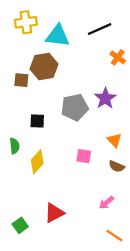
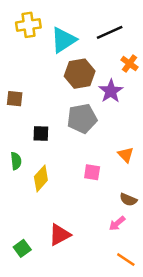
cyan triangle: (58, 36) -> (63, 40), turned -40
brown hexagon: (44, 66) -> (80, 74), moved
brown square: (21, 80) -> (15, 99), moved
purple star: (105, 98) -> (111, 91), moved
brown semicircle: (117, 166) -> (128, 200), moved

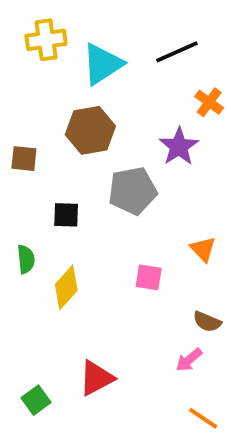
brown hexagon: (80, 74) -> (90, 130), moved

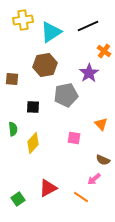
orange line: (203, 418) -> (81, 197), moved

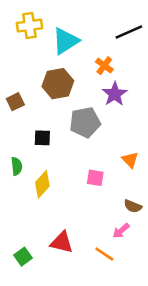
black line: (88, 26) -> (129, 32), moved
orange cross: (104, 51) -> (104, 66), moved
brown square: (12, 79) -> (15, 102), turned -32
red triangle: (48, 188) -> (62, 242), turned 42

